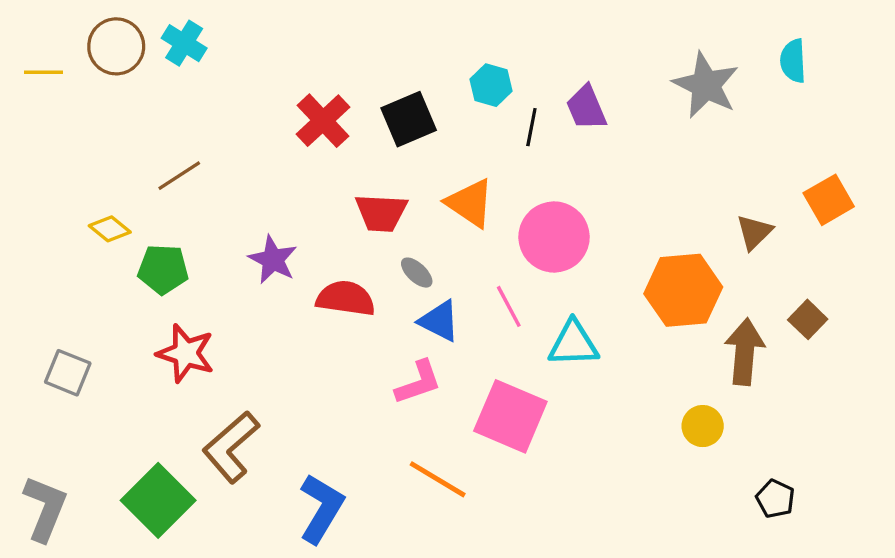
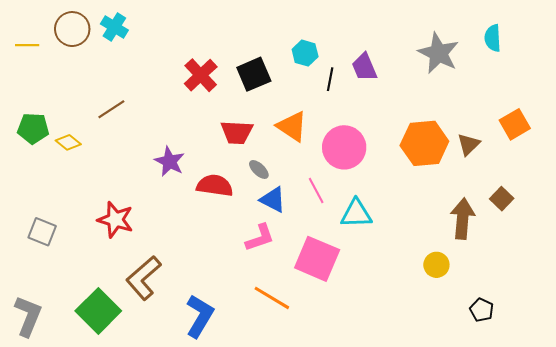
green pentagon: (163, 269) -> (33, 128), moved
orange hexagon: (683, 290) -> (424, 143), moved

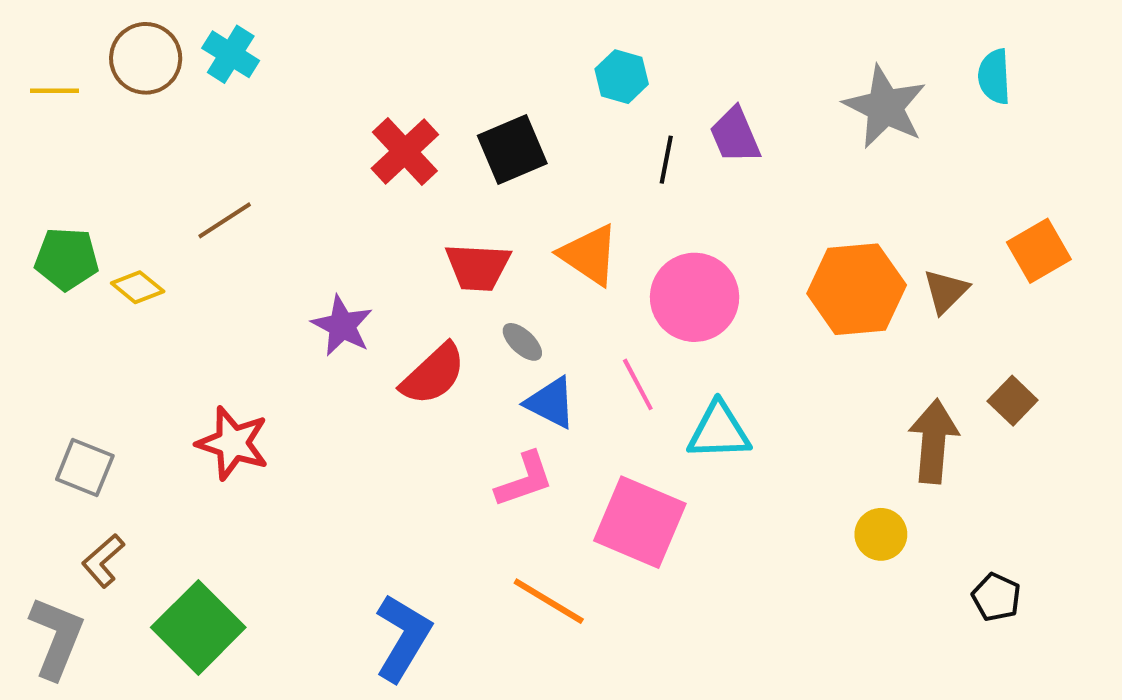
cyan hexagon: (305, 53) -> (622, 77), moved
red semicircle: (215, 186) -> (433, 374), turned 129
brown L-shape: (143, 278) -> (103, 561), moved, size x0.6
black pentagon: (482, 310) -> (996, 597), moved

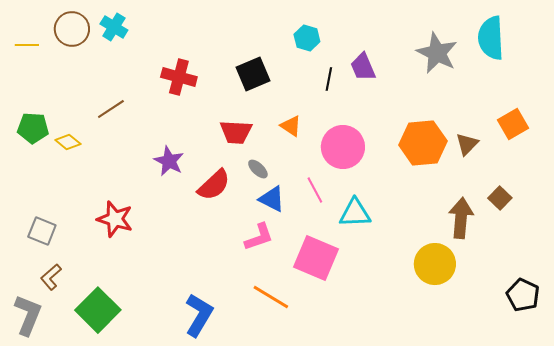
cyan semicircle: (994, 77) -> (491, 38), size x1.6
red cross: (405, 152) -> (179, 77), moved, turned -32
orange triangle: (589, 255) -> (291, 126), size x0.7
yellow circle: (881, 534) -> (435, 264), size x1.6
black pentagon: (996, 597) -> (523, 295), moved, size x1.4

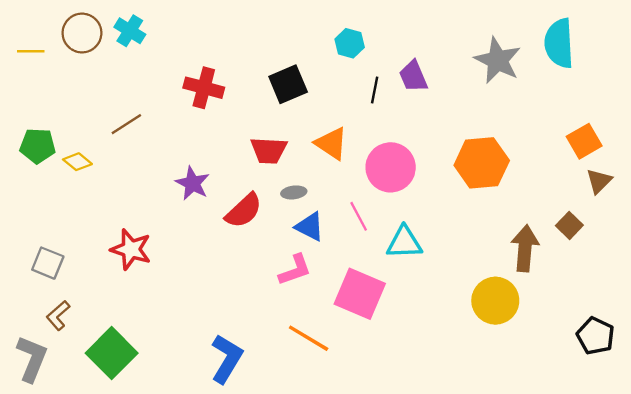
orange triangle: (291, 126) -> (331, 143), size x1.4
brown triangle: (467, 144) -> (599, 181), moved
gray ellipse: (258, 169) -> (294, 192), turned -50

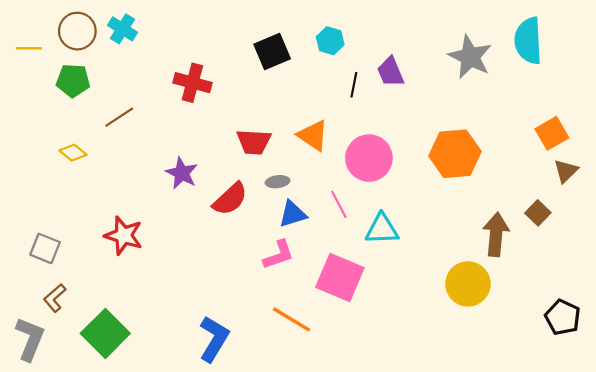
black square: (288, 84) -> (272, 51), moved
green pentagon: (38, 146) -> (73, 81), moved
blue triangle: (310, 227) -> (293, 214), turned -44

